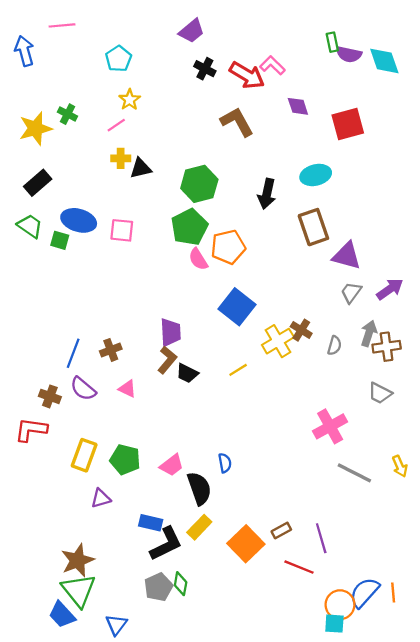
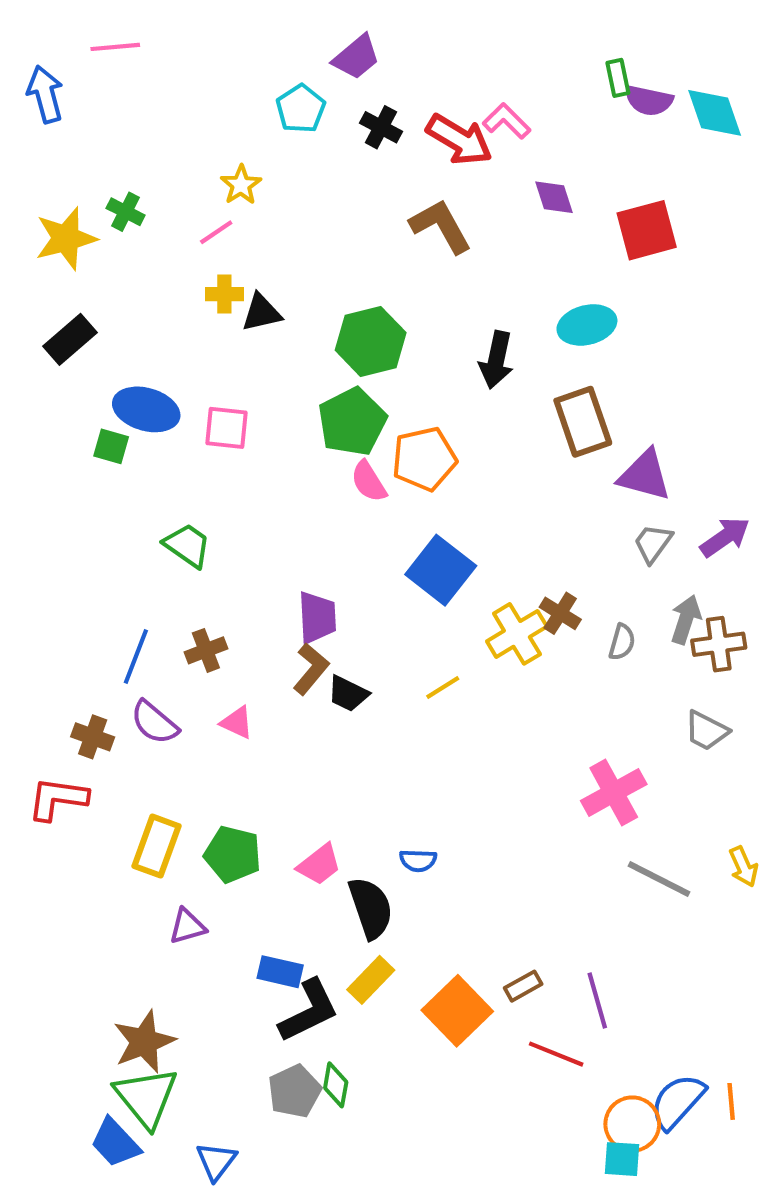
cyan pentagon: (118, 59) -> (301, 109), moved
green trapezoid: (30, 226) -> (187, 545), moved
blue semicircle: (225, 463) -> (418, 860), turned 102

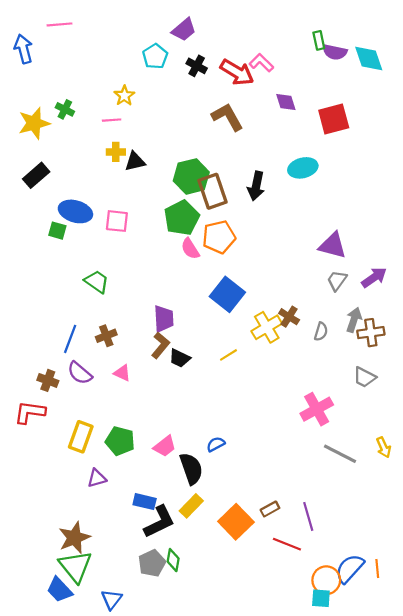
pink line: (216, 232) -> (112, 120), turned 30
brown rectangle: (583, 422) -> (213, 191), moved
blue semicircle: (418, 860) -> (216, 444), turned 150

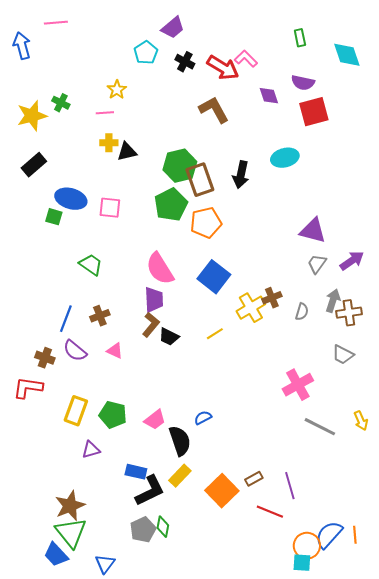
purple semicircle: (335, 52) -> (303, 83), moved
pink semicircle: (190, 249) -> (160, 269), moved, size x1.6
brown cross: (289, 317) -> (272, 298), turned 36

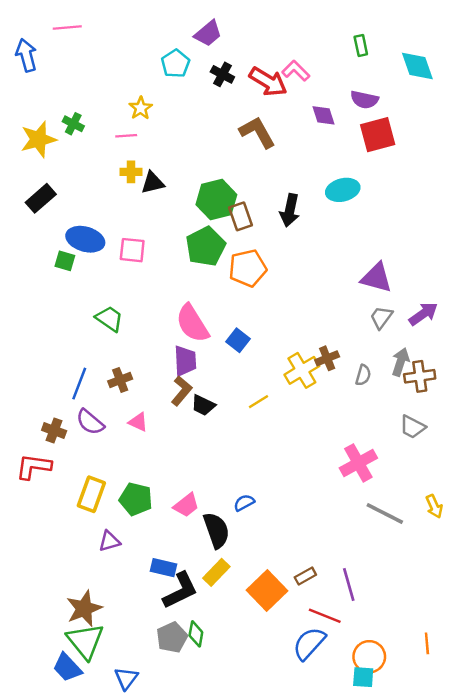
brown rectangle: (200, 180) -> (240, 216), size x0.7
blue square: (214, 277) -> (238, 340), moved, size x0.6
blue semicircle: (329, 535) -> (309, 643), moved

